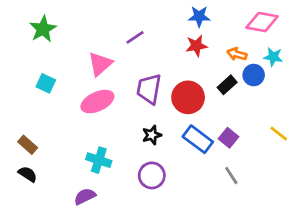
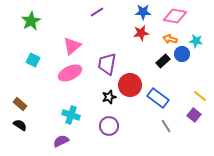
pink diamond: (262, 22) -> (175, 16), moved
purple line: (135, 37) -> (97, 12), moved
red circle: (188, 97) -> (130, 85), moved
purple square: (229, 138) -> (194, 115), moved
blue rectangle: (198, 139) -> (158, 98), moved

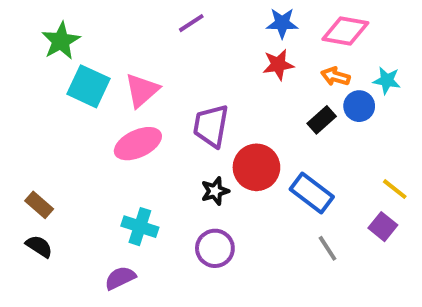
cyan square: (33, 60) -> (89, 86), moved, size x1.5

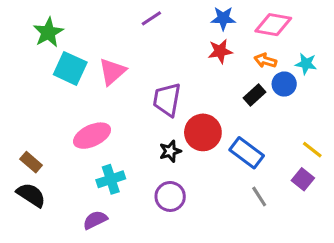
pink ellipse: (138, 144) -> (92, 136), moved
cyan cross: (140, 227) -> (111, 179), turned -36
black semicircle: (39, 246) -> (31, 195), size x1.4

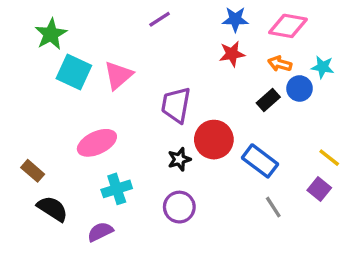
black semicircle: (31, 195) -> (52, 209), moved

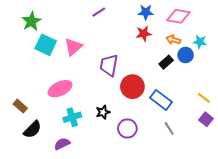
black star: (179, 159) -> (103, 112), moved
purple square: (319, 189) -> (206, 119), moved
purple circle: (179, 207) -> (127, 128), moved
black semicircle: (52, 209) -> (32, 130), turned 102

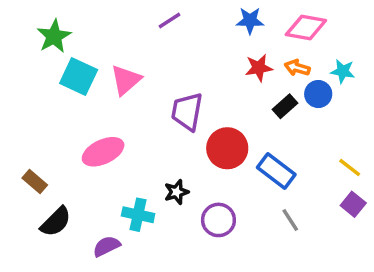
red star: (144, 34) -> (259, 68), moved
cyan cross: (72, 117) -> (138, 215), moved, turned 30

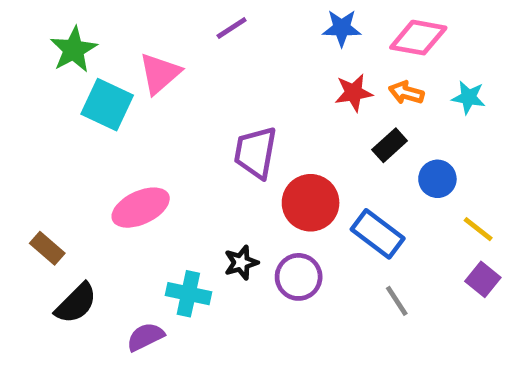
pink triangle: (126, 80) -> (160, 74), moved
blue circle: (318, 94) -> (437, 179), moved
purple circle: (218, 220) -> (299, 277), moved

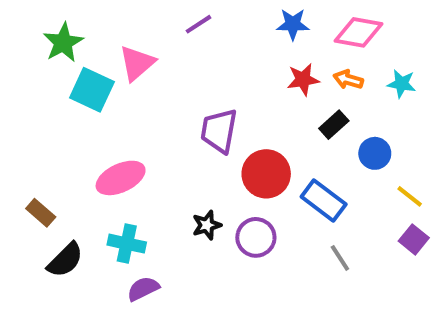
cyan cross: (188, 294) -> (127, 244), moved
purple semicircle: (145, 337) -> (143, 289), moved

